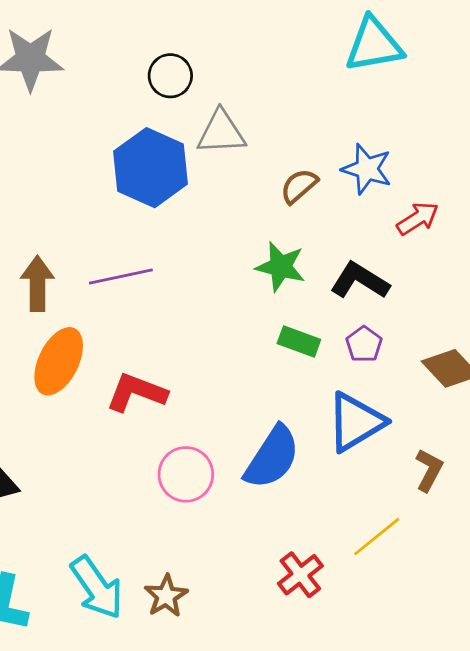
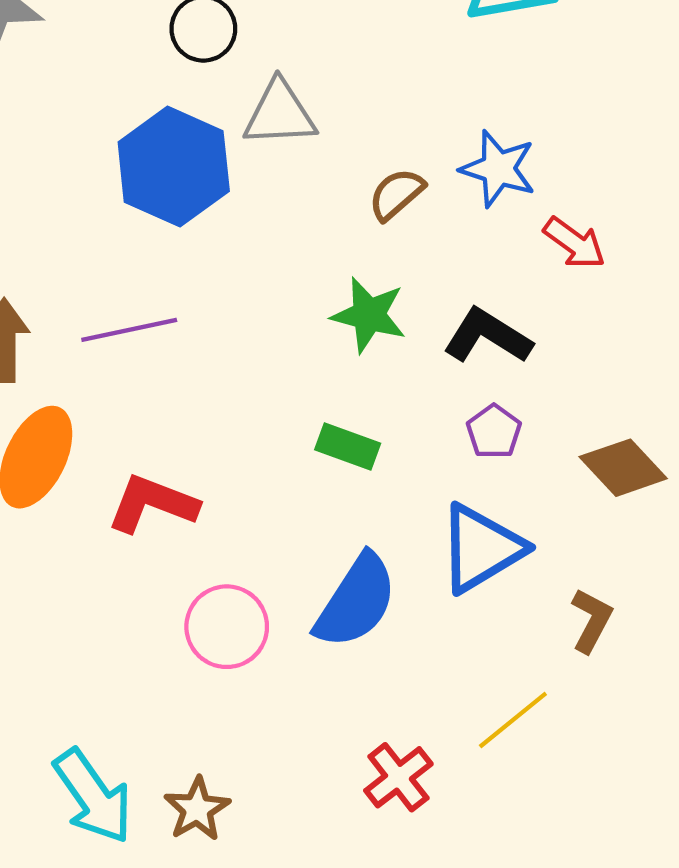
red arrow: (418, 219) -> (574, 243), turned 69
green rectangle: (299, 342) -> (348, 446), moved

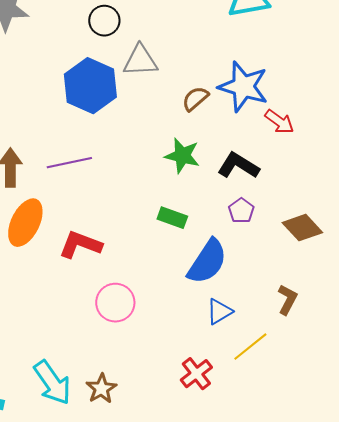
blue star: (498, 169) -> (243, 87), size x1.4
blue triangle: (481, 548) -> (219, 312), moved, size x0.6
blue semicircle: (356, 601) -> (207, 262), moved

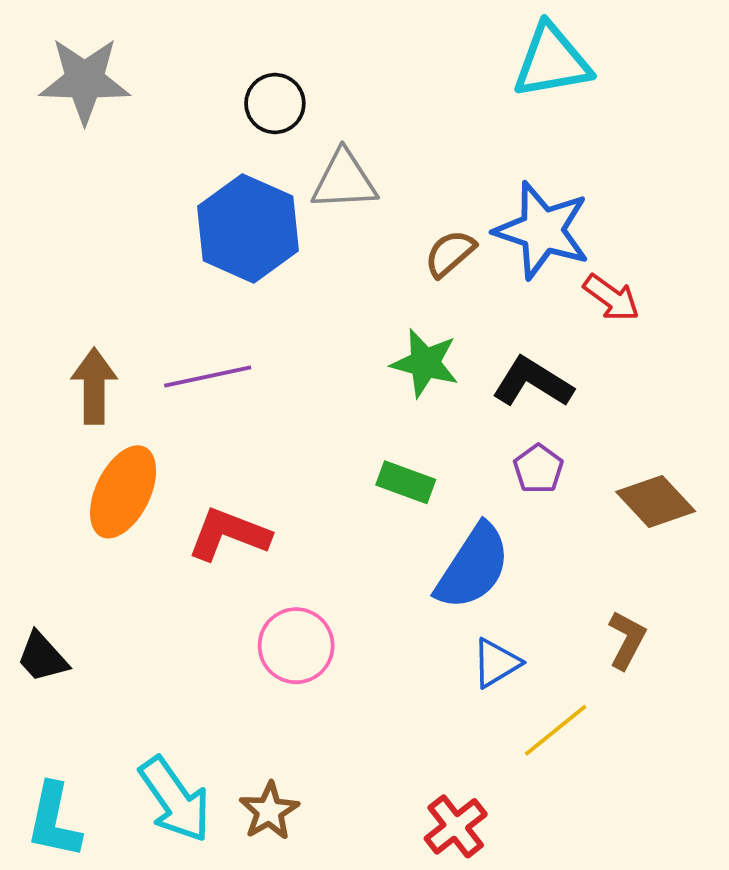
red cross: (196, 374) -> (456, 826), moved

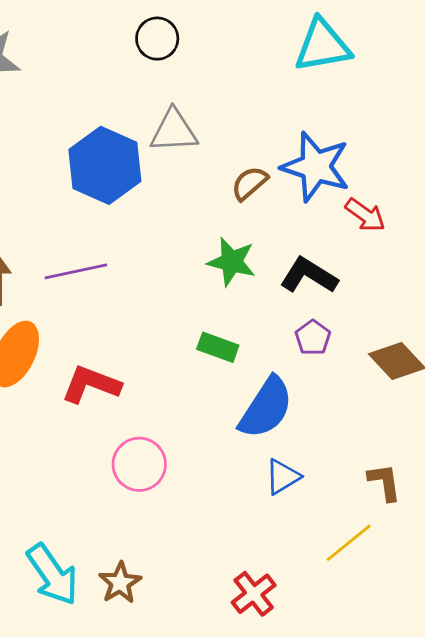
black circle: (275, 103) -> (157, 39), moved
brown L-shape: (627, 640) -> (385, 482), moved, turned -36
yellow line: (556, 730) -> (349, 543), moved

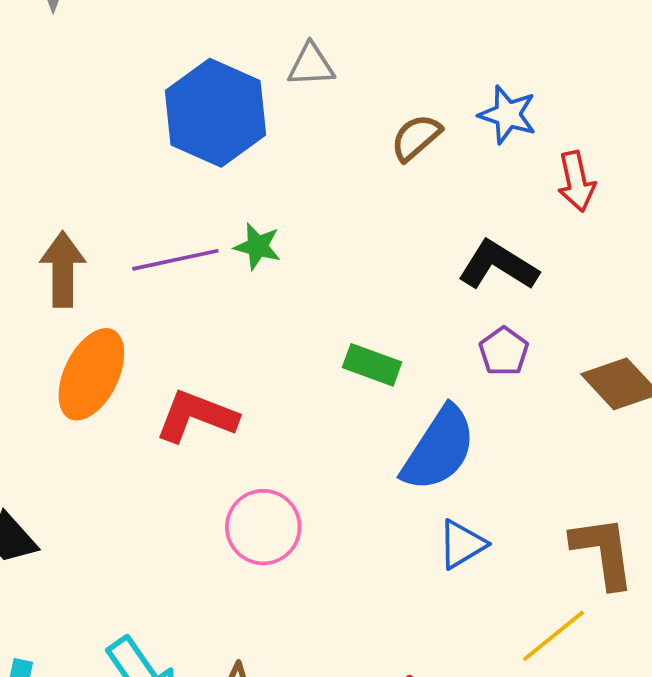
gray triangle: (174, 131) -> (311, 65), size x0.7
blue star: (316, 167) -> (508, 115), size x0.6
red arrow: (365, 215) -> (576, 181), turned 42
green star: (232, 262) -> (257, 246), moved, size x0.7
brown L-shape: (385, 482) -> (603, 552), size x1.4

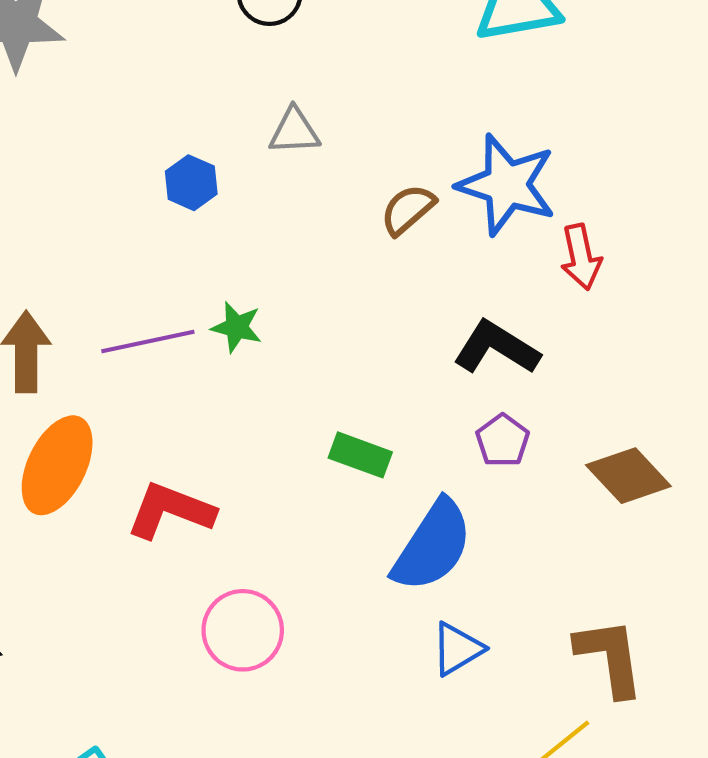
blue hexagon: (215, 113) -> (191, 183), size x0.5
blue star: (508, 115) -> (507, 185), size x1.6

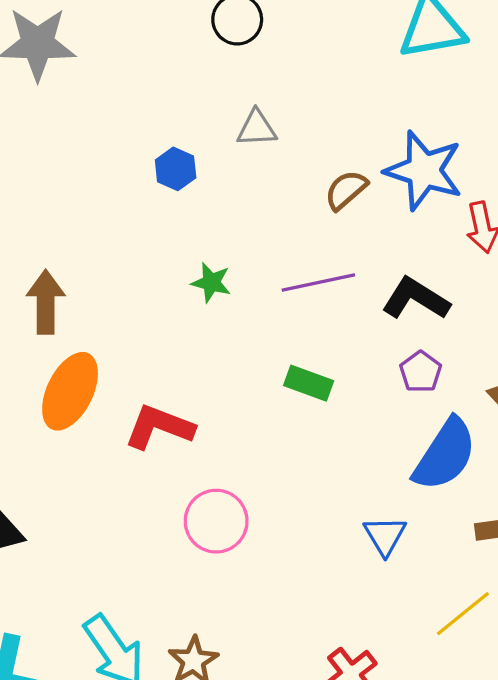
purple line: (148, 342) -> (318, 283), moved
blue semicircle: (432, 546) -> (445, 455), moved
blue triangle: (457, 649) -> (385, 536), turned -30

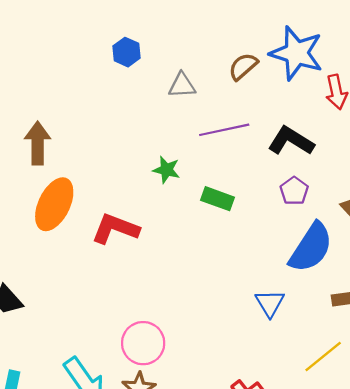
gray triangle: (257, 128) -> (182, 85), moved
green star: (211, 283) -> (166, 170), moved
pink circle: (216, 521) -> (143, 343), moved

